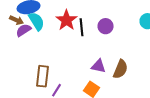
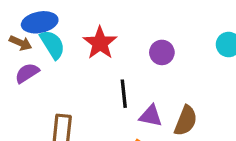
black line: (82, 27) -> (124, 94), moved
purple semicircle: (24, 30) -> (27, 73), moved

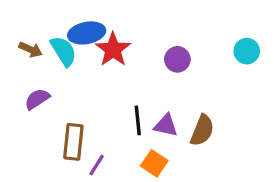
blue ellipse: (40, 22) -> (87, 33), moved
purple semicircle: (27, 73) -> (37, 99), moved
black line: (124, 94) -> (138, 120), moved

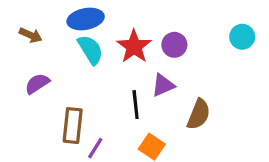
red star: (113, 49) -> (134, 46), moved
cyan semicircle: (64, 51) -> (90, 50), moved
purple triangle: (166, 125) -> (163, 85), moved, turned -35

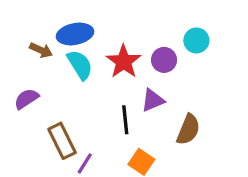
brown arrow: (31, 35) -> (41, 50), moved
cyan circle: (242, 37) -> (196, 40), moved
brown rectangle: (73, 126) -> (62, 141), turned -32

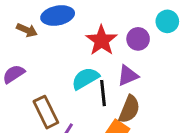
cyan semicircle: (80, 65) -> (85, 78), moved, turned -88
brown semicircle: (188, 130) -> (129, 109), moved

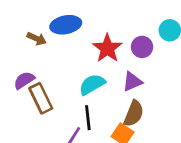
black line: (103, 93) -> (88, 118), moved
brown rectangle: (46, 112) -> (41, 98), moved

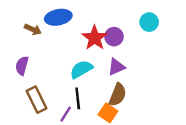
purple circle: (142, 47) -> (114, 37), moved
purple semicircle: (24, 80) -> (22, 66), turned -42
brown rectangle: (41, 98) -> (36, 100), moved

